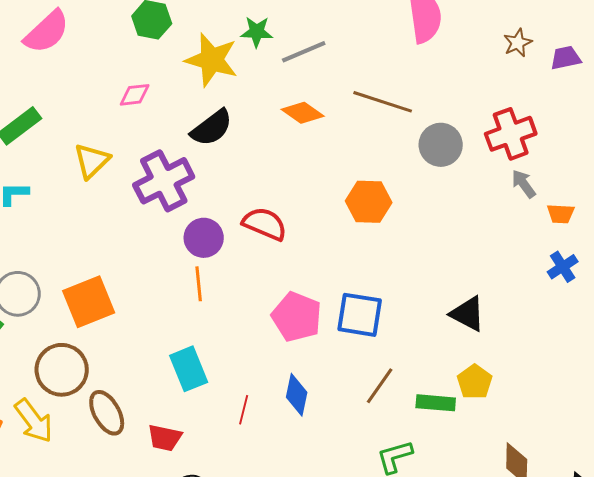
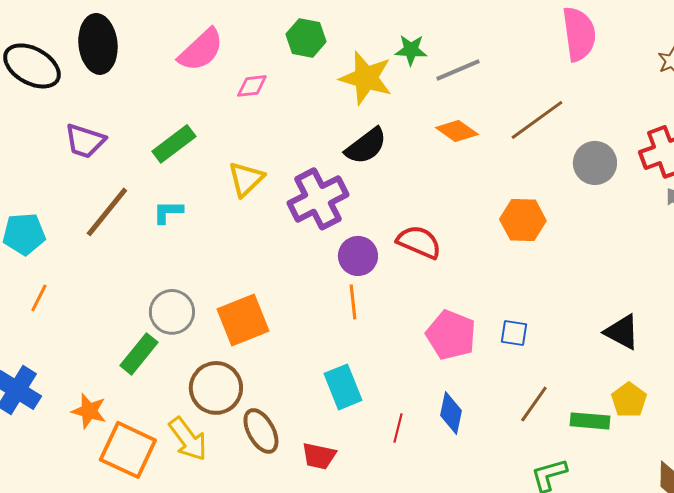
pink diamond: (135, 95) -> (252, 86), moved
brown line: (383, 102) -> (537, 120), turned -54
blue square: (360, 315) -> (514, 333), size x0.6

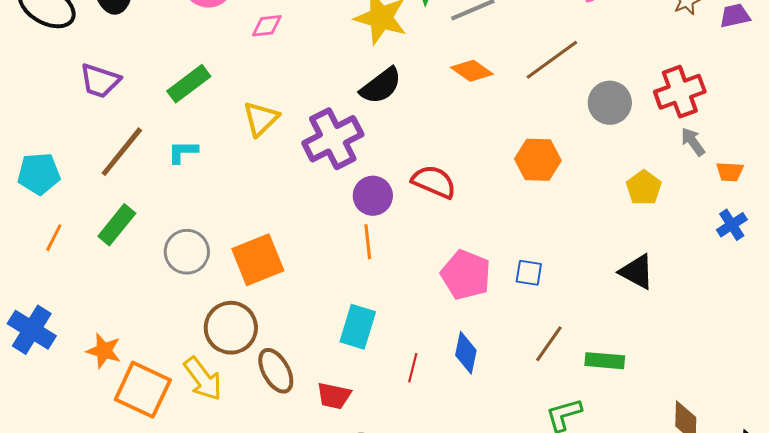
green rectangle: (139, 354) -> (117, 225), moved
cyan rectangle: (343, 387) -> (358, 327), turned 39
yellow pentagon: (629, 400) -> (644, 188), moved

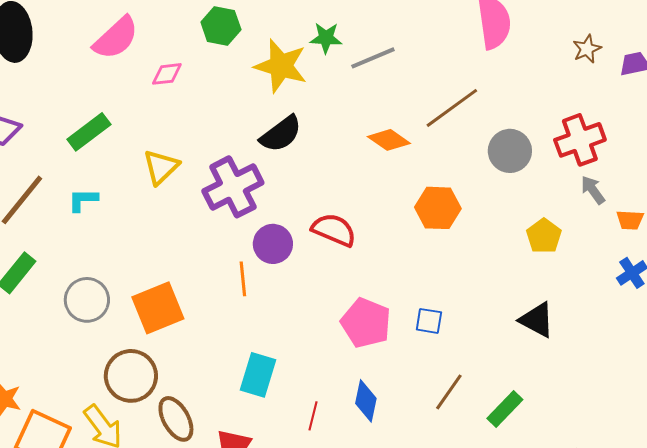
orange diamond: (472, 71) -> (389, 140), moved
orange line: (368, 242) -> (243, 279), moved
green rectangle: (605, 361) -> (505, 409), turned -51

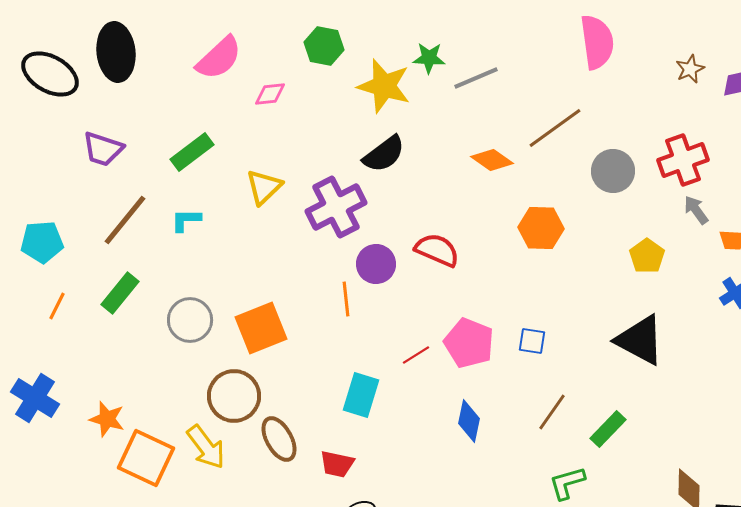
black triangle: (537, 320) -> (640, 340), size x1.4
red line: (313, 416) -> (416, 355), moved, turned 44

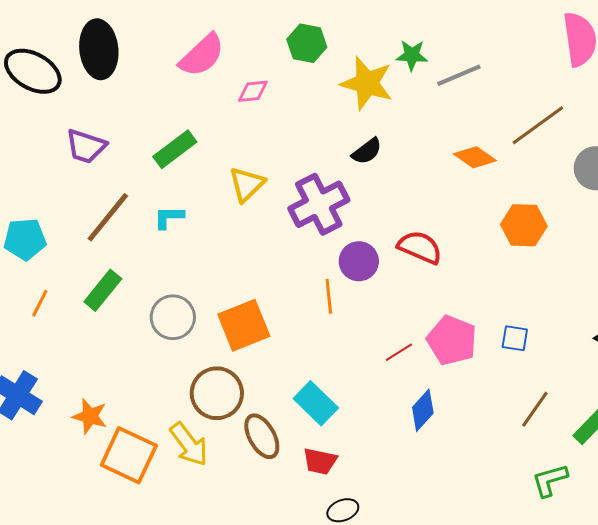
black semicircle: (384, 154) -> (367, 151), size x0.7
cyan rectangle: (361, 395) -> (316, 403), moved, turned -63
blue diamond: (469, 421) -> (423, 410), moved, turned 30

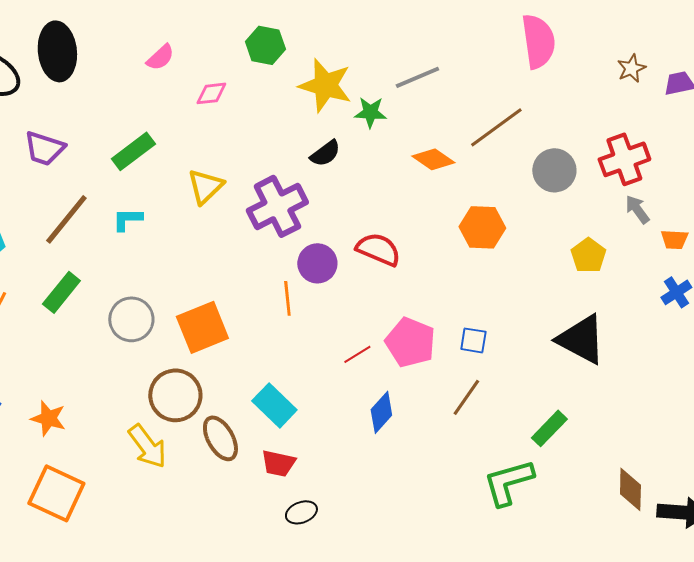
pink semicircle: (202, 55) -> (160, 57), size x0.6
green star: (412, 55) -> (370, 112), moved
brown line: (535, 409) -> (466, 397), moved
orange square: (129, 455) -> (56, 493), moved
green L-shape: (550, 480) -> (508, 482), size x1.4

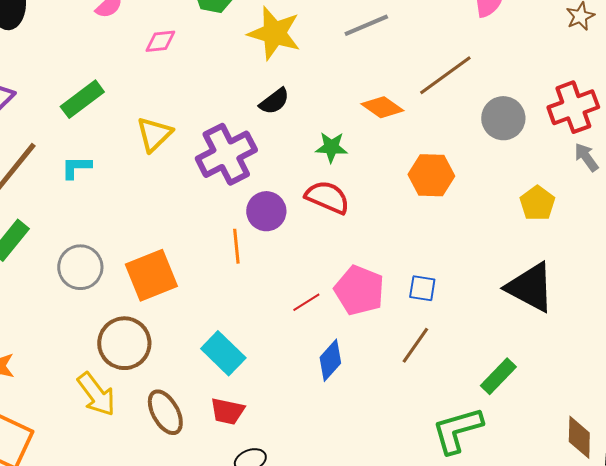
green star: (370, 112) -> (331, 147), moved
brown ellipse: (220, 438) -> (165, 412), moved

